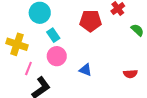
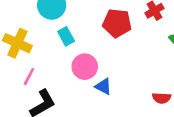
pink circle: (57, 56) -> (85, 67), moved

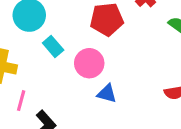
pink circle: (85, 67) -> (89, 63), moved

